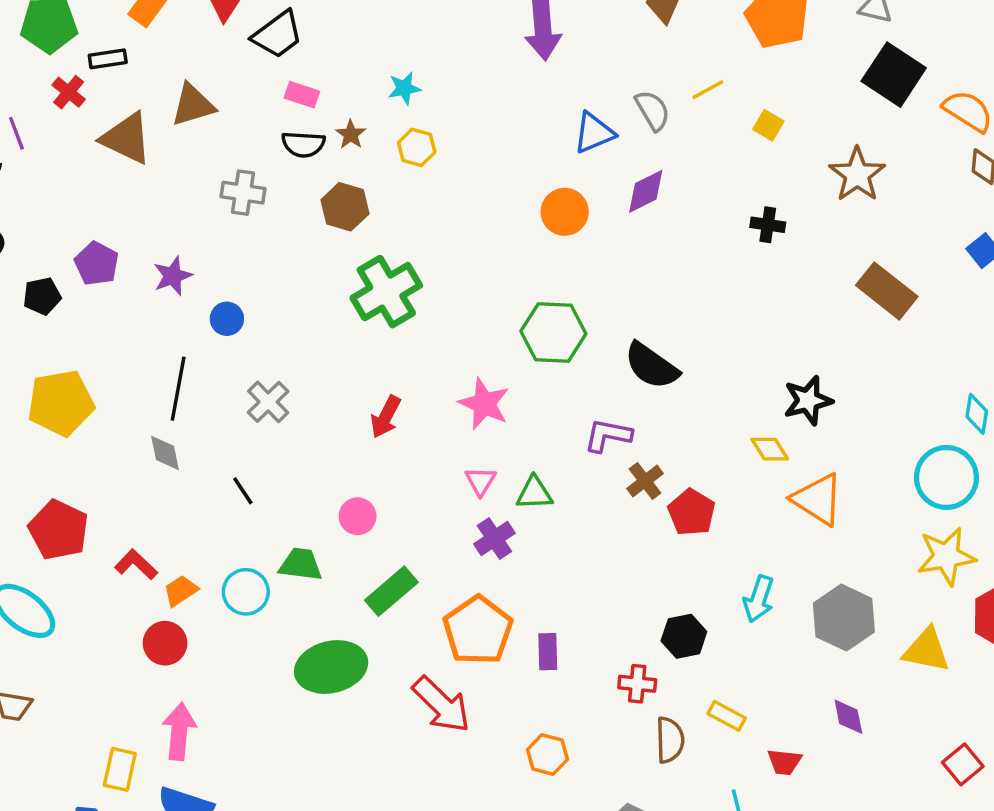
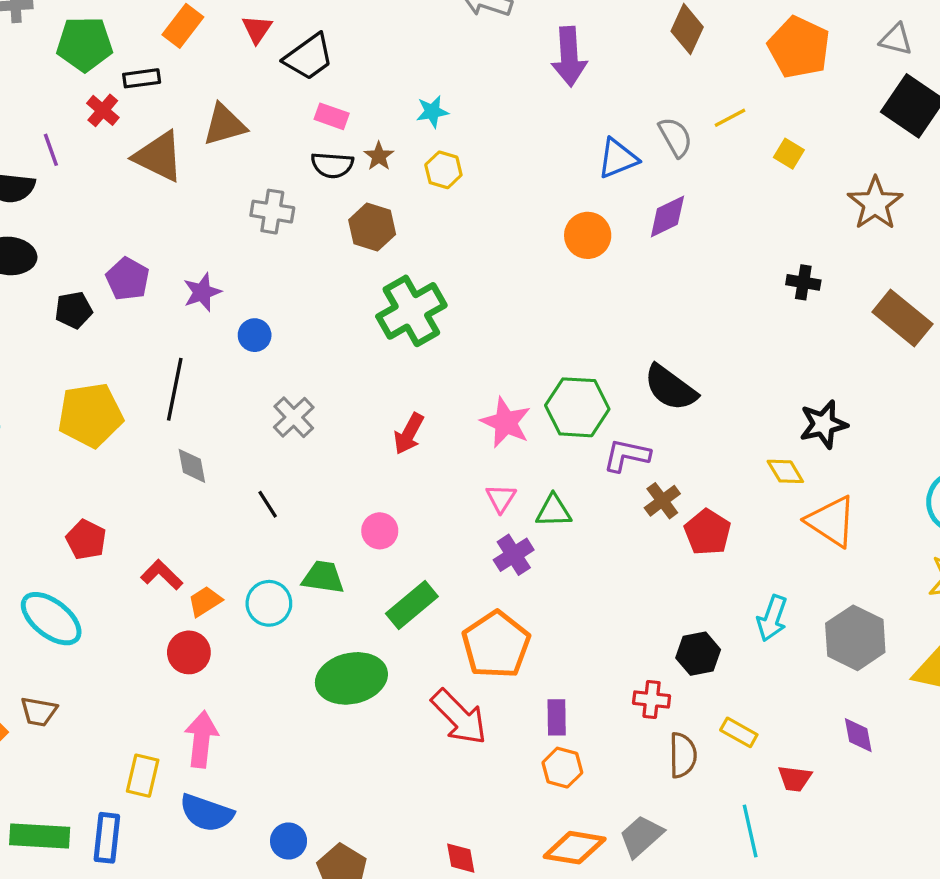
black cross: (768, 225) -> (803, 282), moved
green hexagon: (553, 333) -> (577, 407), moved
black line: (178, 389) -> (175, 389), moved
red pentagon: (58, 530) -> (86, 540), size x0.7
purple rectangle: (548, 652) -> (557, 717), moved

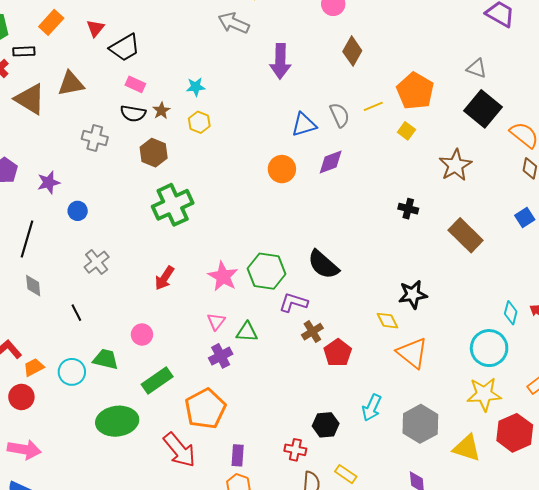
orange pentagon: (799, 47) -> (415, 91), moved
pink arrow: (201, 739) -> (24, 450), turned 88

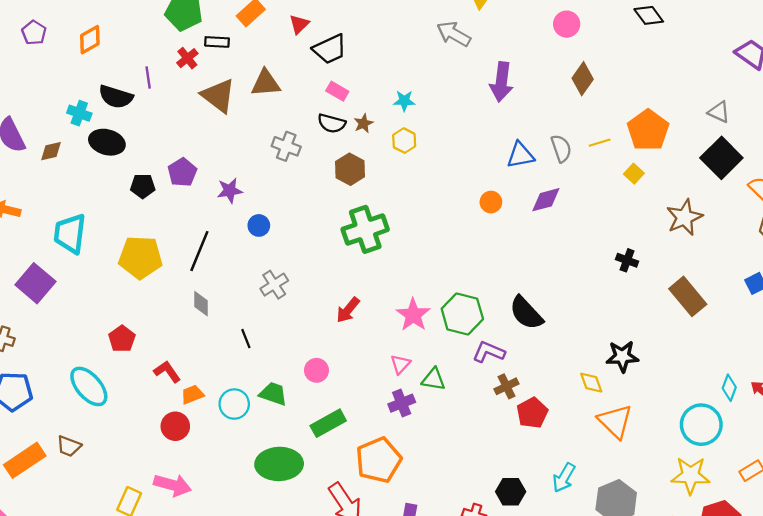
orange circle: (282, 169) -> (491, 202), size x0.7

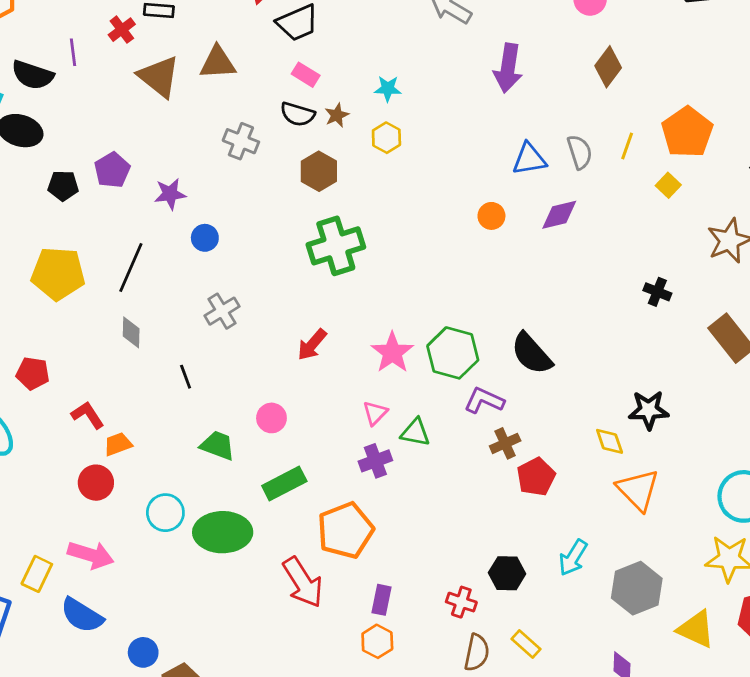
yellow line: (600, 143) -> (627, 146), turned -55
red pentagon: (122, 339) -> (33, 373), turned -30
cyan circle: (234, 404) -> (165, 513), moved

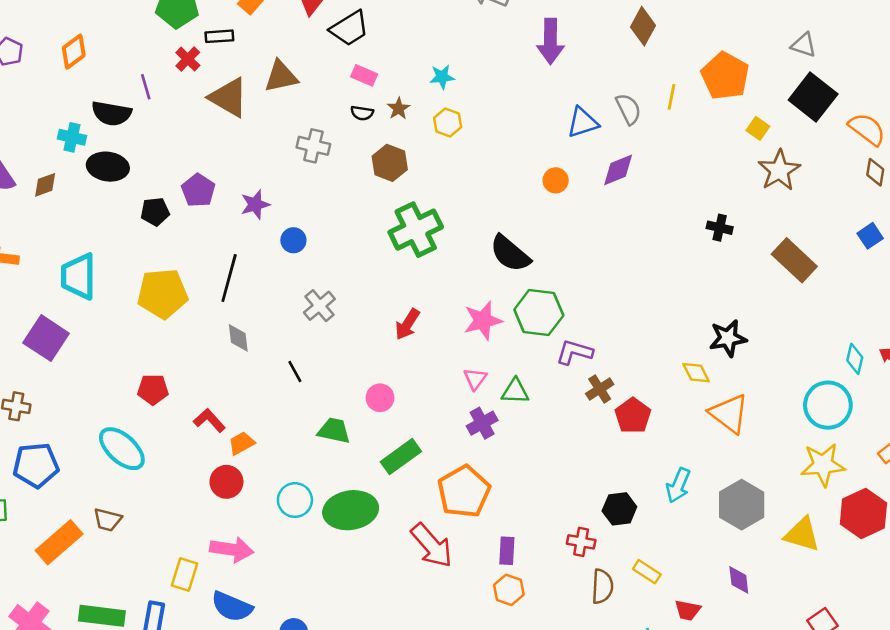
black semicircle: (298, 114) -> (362, 113), size x0.7
yellow square: (668, 185) -> (758, 128), moved
pink star: (392, 353) -> (483, 321), turned 30
black semicircle: (532, 354) -> (510, 254), moved

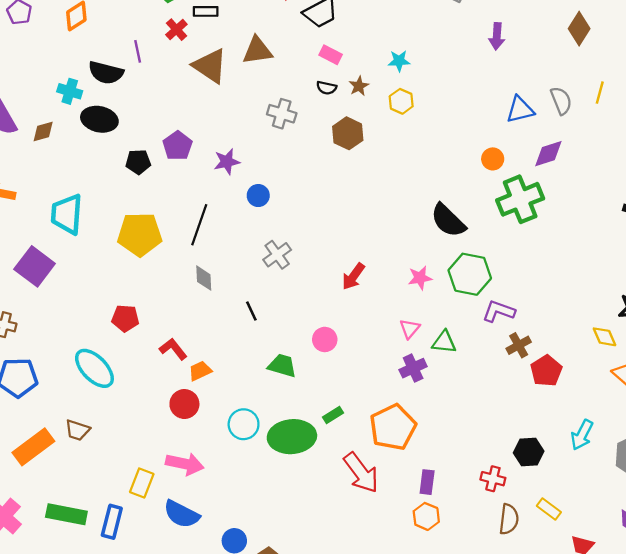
purple arrow: (550, 41) -> (497, 36), size x0.7
green cross: (416, 230) -> (520, 199), moved
pink star: (483, 321) -> (420, 278), size x0.7
green rectangle: (401, 457) -> (333, 415), moved, size x0.6

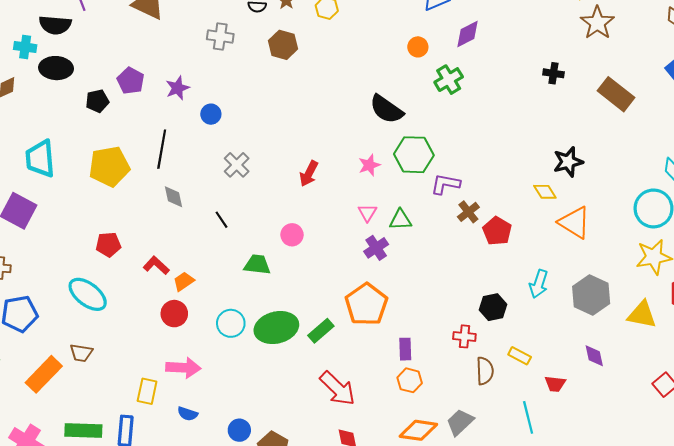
green cross: (520, 199) -> (449, 80), size x0.7
green rectangle: (333, 415) -> (321, 331), moved, size x1.4
red arrow: (361, 473) -> (338, 389), moved
blue semicircle: (181, 514) -> (188, 414), size x0.6

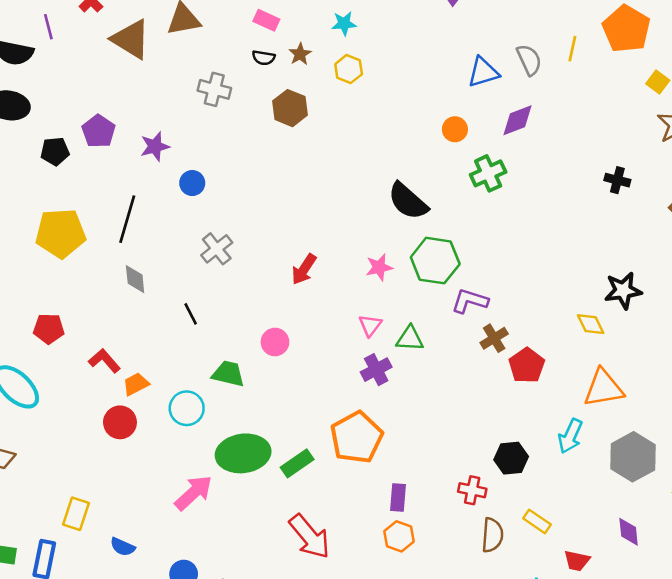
orange triangle: (574, 222) -> (603, 388), moved, turned -48
cyan circle: (231, 323) -> (187, 408), moved
pink arrow: (183, 368) -> (193, 493), moved, turned -52

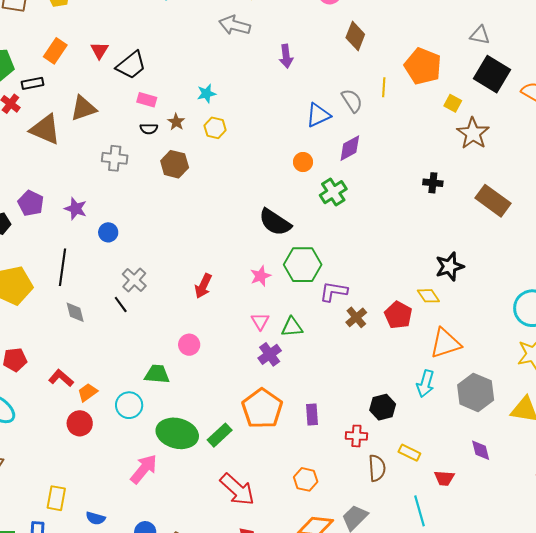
purple star: (155, 146) -> (76, 209), turned -30
black line: (191, 314) -> (121, 305), moved
red pentagon: (527, 366) -> (398, 315), moved
green ellipse: (243, 453) -> (177, 433), turned 30
purple rectangle: (398, 497) -> (312, 414), moved

